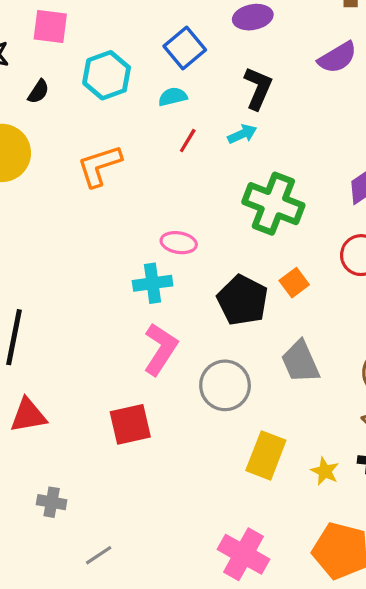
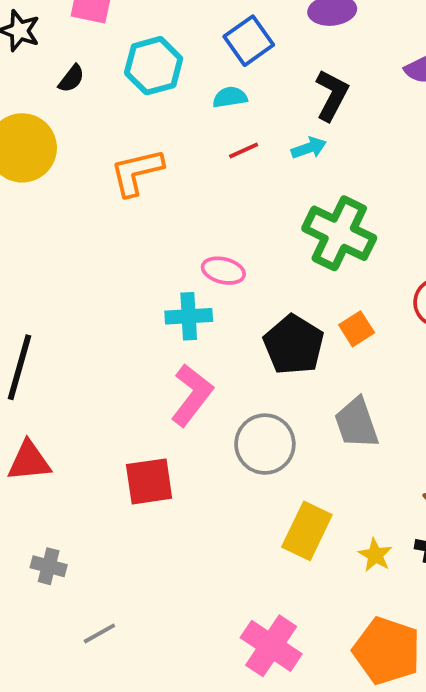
red line: (188, 141) -> (244, 151), turned 30

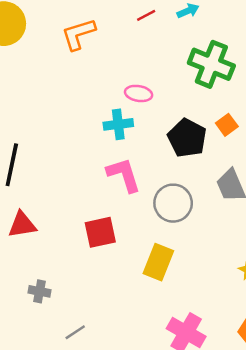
pink L-shape: (192, 395) -> (124, 175), turned -51
yellow rectangle: (307, 531) -> (158, 262), moved

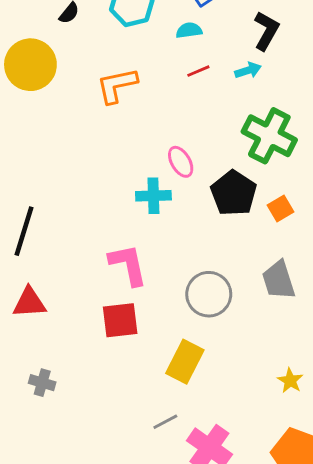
pink ellipse: (139, 93) -> (181, 162), turned 45
black pentagon: (187, 138) -> (234, 193), moved
pink L-shape: (124, 175) -> (128, 265), moved
gray line: (75, 332) -> (165, 422), moved

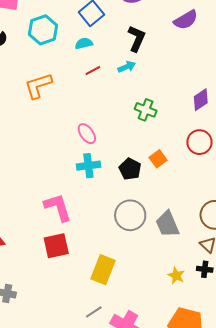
green cross: (269, 136) -> (146, 110), size x0.6
black pentagon: (234, 193) -> (130, 169), moved, size x0.7
cyan cross: (153, 196) -> (88, 166), moved
gray trapezoid: (279, 280) -> (167, 224), moved
gray circle: (209, 294) -> (130, 215), moved

